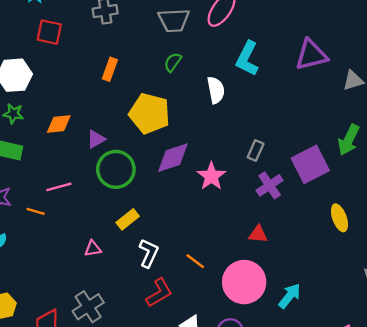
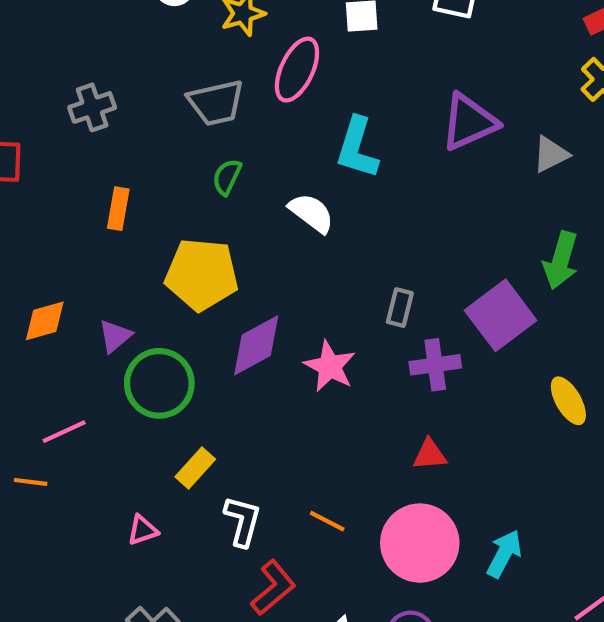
white semicircle: (216, 90) -> (311, 213), turned -32
purple cross: (270, 185) -> (435, 365), turned 36

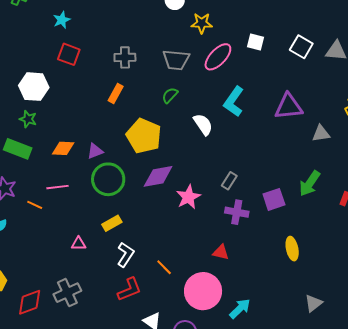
gray cross: (92, 107) -> (125, 57), moved
purple square: (501, 315) -> (274, 199), size x0.7
orange diamond: (45, 321) -> (63, 148), moved

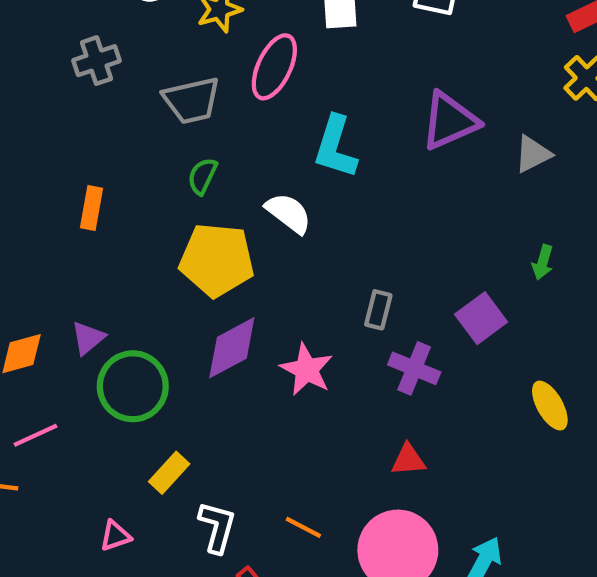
gray cross: (125, 57) -> (97, 61), moved
yellow pentagon: (144, 136) -> (217, 260), moved
green arrow: (310, 183) -> (543, 262), size x0.6
purple cross: (237, 212) -> (414, 368), turned 30

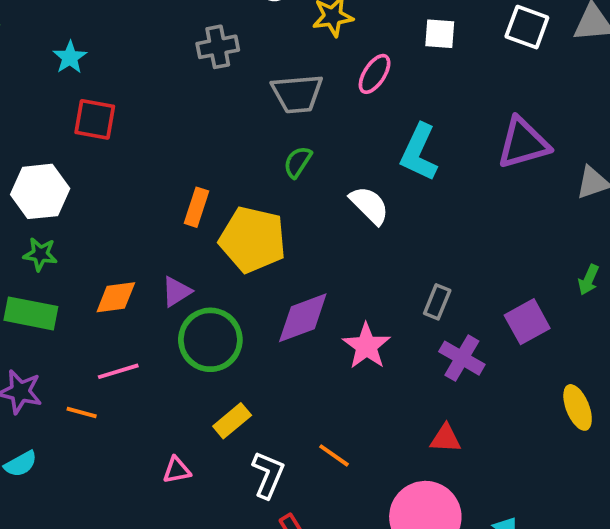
pink ellipse: (274, 67) -> (375, 74), size x0.7
orange rectangle: (92, 208) -> (196, 207), moved
yellow pentagon: (217, 260) -> (253, 240), moved
orange line: (303, 527) -> (334, 455), moved

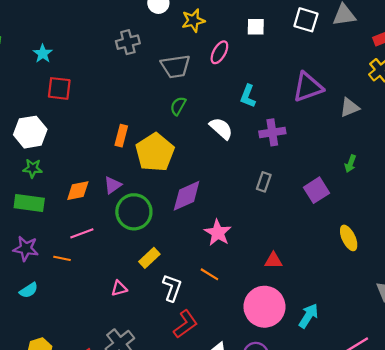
cyan L-shape: (419, 152) -> (248, 96), size x0.7
yellow pentagon: (253, 240) -> (155, 152), turned 30
pink star: (366, 346) -> (218, 233), moved
purple cross: (462, 358) -> (272, 132), moved, turned -35

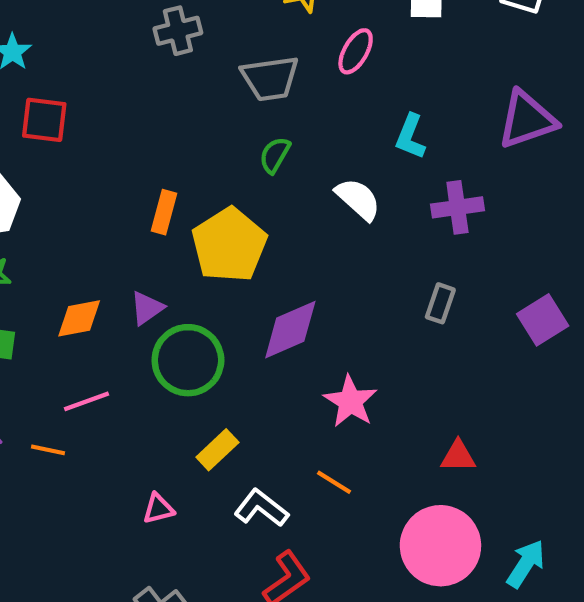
white L-shape: (172, 288) -> (261, 508), turned -72

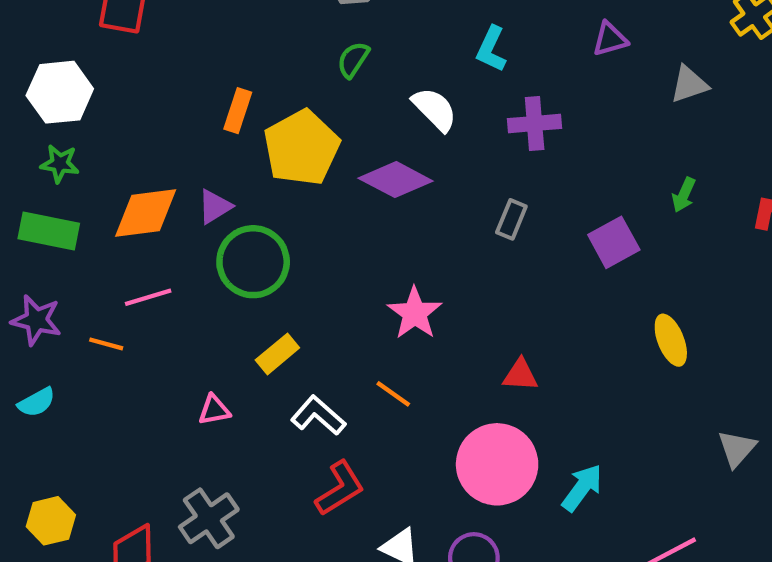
purple triangle: (527, 120) -> (610, 39), size x0.6
orange diamond: (79, 318) -> (146, 213), size x1.4
purple diamond: (290, 330) -> (396, 180), moved, turned 48

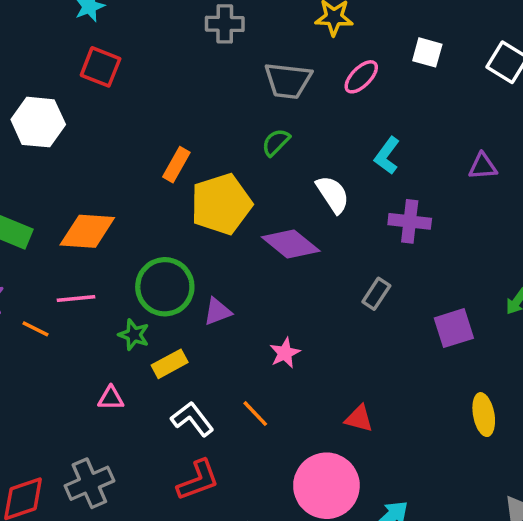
green star: (60, 164) -> (134, 335), moved
purple triangle: (215, 207) -> (217, 312), moved
pink star: (415, 313) -> (285, 353), size x0.7

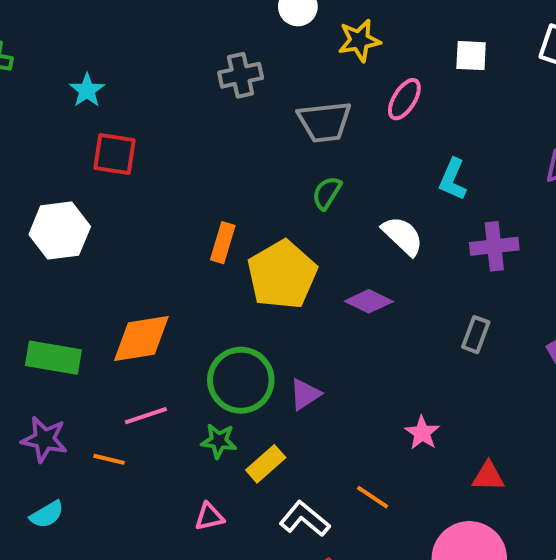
purple diamond: (291, 244) -> (369, 301), size x0.7
pink star: (285, 353) -> (422, 433), moved

